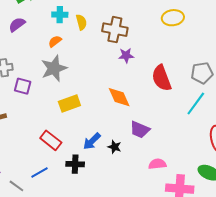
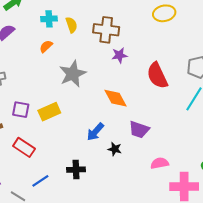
gray star: (54, 68) -> (73, 74), moved
purple square: (23, 86) -> (21, 110), moved
yellow rectangle: (69, 104) -> (49, 112), moved
red rectangle: (51, 140) -> (24, 147), moved
blue arrow: (92, 141) -> (95, 132), moved

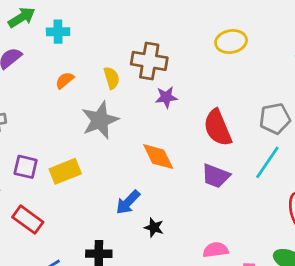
cyan cross: (49, 19) -> (58, 32), moved
yellow semicircle: (71, 25) -> (112, 78), moved
purple trapezoid: (139, 130) -> (216, 176), moved

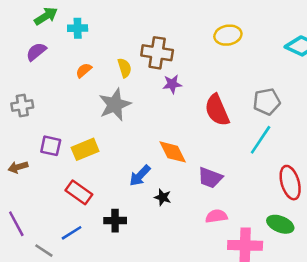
orange diamond: (158, 157) -> (173, 152), moved
purple trapezoid: (216, 176) -> (210, 178), moved
red rectangle: (28, 220) -> (79, 192), moved

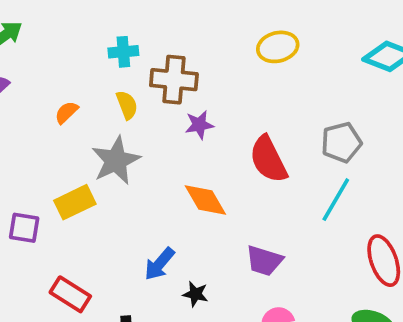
cyan cross: (78, 28) -> (123, 52), moved
yellow rectangle: (85, 149) -> (75, 202), moved
orange diamond: (173, 152) -> (205, 200), moved

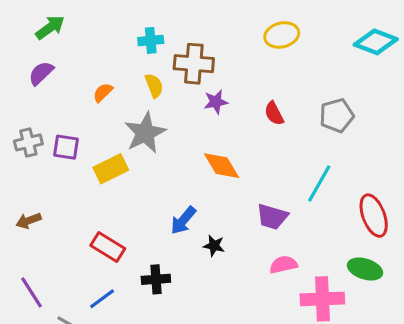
red semicircle: (268, 159) -> (274, 113), moved, size x0.6
cyan line: (336, 200) -> (319, 183), moved
purple square: (24, 228) -> (66, 147), moved

